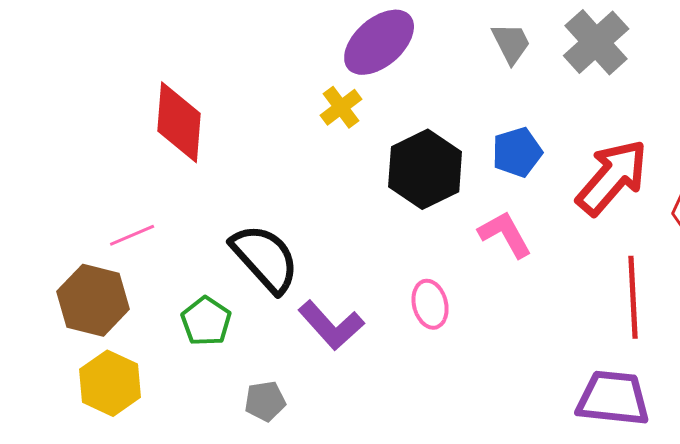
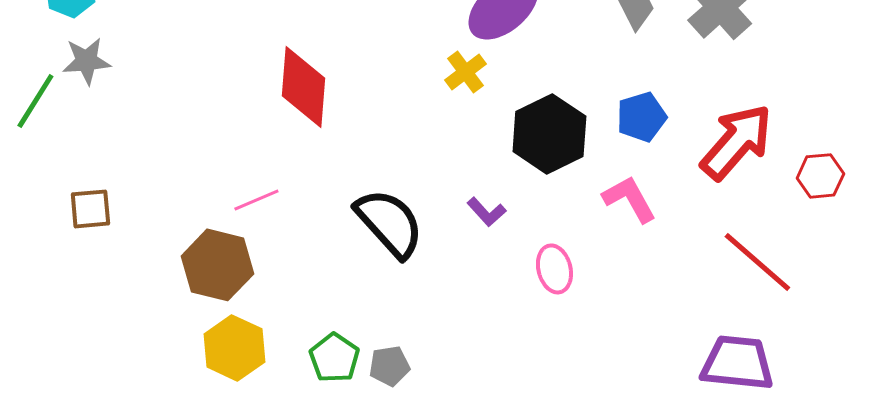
red line: (633, 297) -> (757, 262), turned -46
green pentagon: (206, 321) -> (334, 358), moved
purple L-shape: (331, 325) -> (486, 212), moved, size x0.6

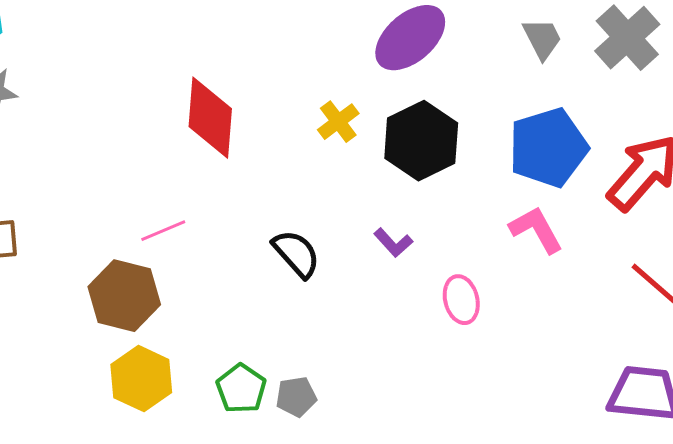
yellow cross: (465, 72) -> (338, 122), moved
blue pentagon: (641, 117) -> (548, 148), size x1.6
black hexagon: (549, 134) -> (421, 141), moved
black semicircle: (389, 223) -> (296, 254), size x0.7

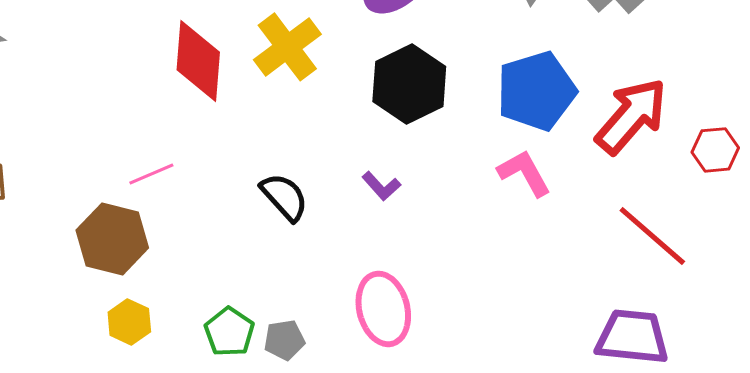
yellow cross: (338, 122) -> (287, 47), moved, size x1.6
pink ellipse: (461, 300) -> (383, 309), moved, size x1.5
yellow hexagon: (141, 379) -> (129, 322), size x0.7

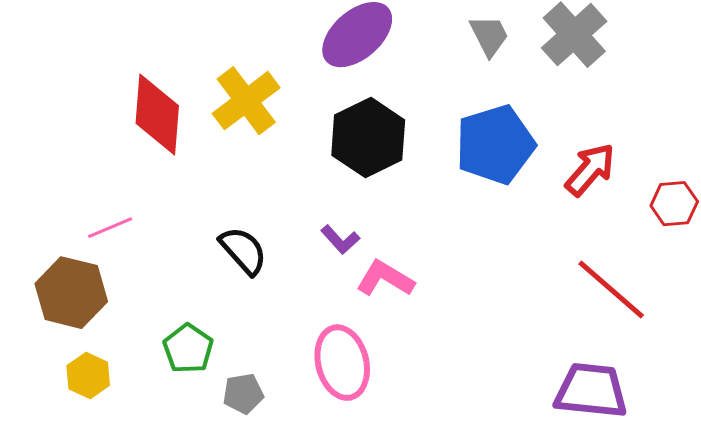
red arrow: (631, 116) -> (590, 170), size x0.7
pink L-shape: (524, 173) -> (385, 279), moved, turned -30
green pentagon: (229, 332) -> (188, 349), moved

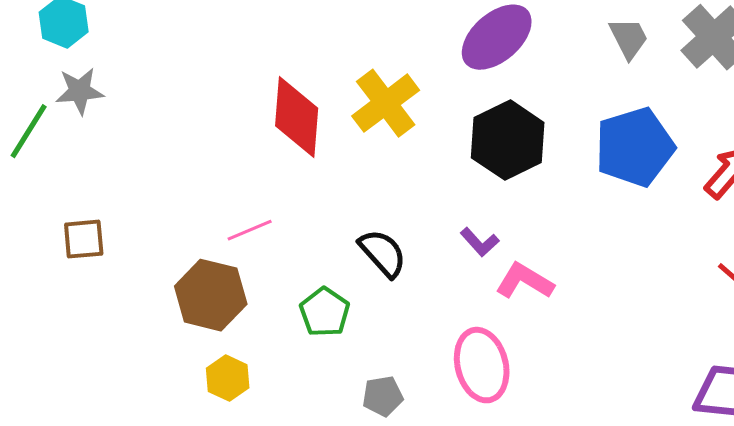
green pentagon: (188, 349) -> (325, 312), moved

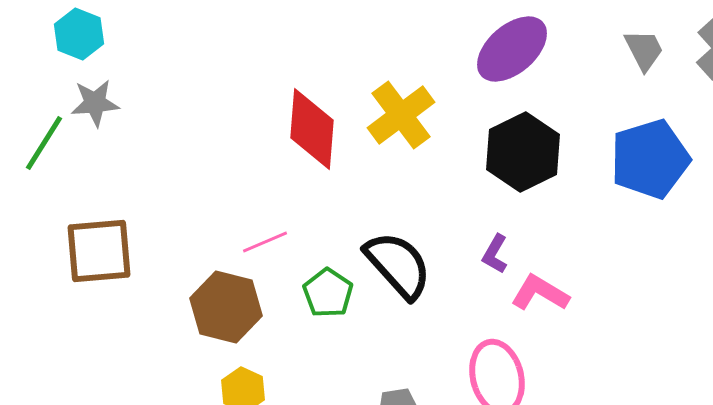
brown square: (84, 239) -> (99, 251), size x1.6
purple L-shape: (480, 242) -> (495, 254), turned 72
black semicircle: (383, 253) -> (398, 265), size x1.4
green pentagon: (325, 312) -> (328, 293), moved

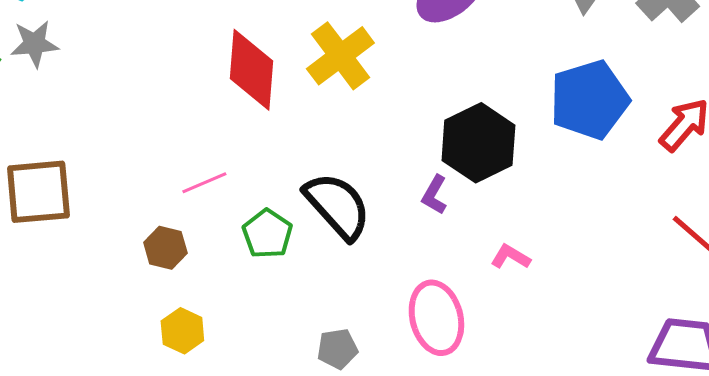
black hexagon: (523, 152) -> (478, 143), moved
pink L-shape: (540, 293) -> (510, 257), moved, size x0.7
brown hexagon: (226, 307) -> (165, 248), size x0.6

